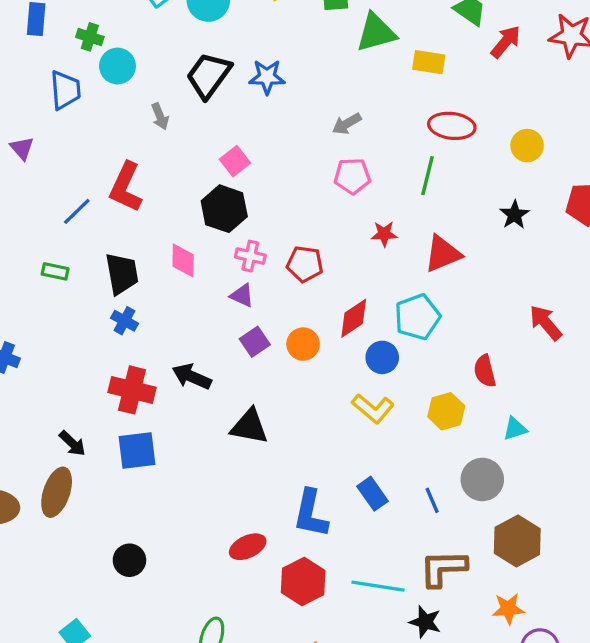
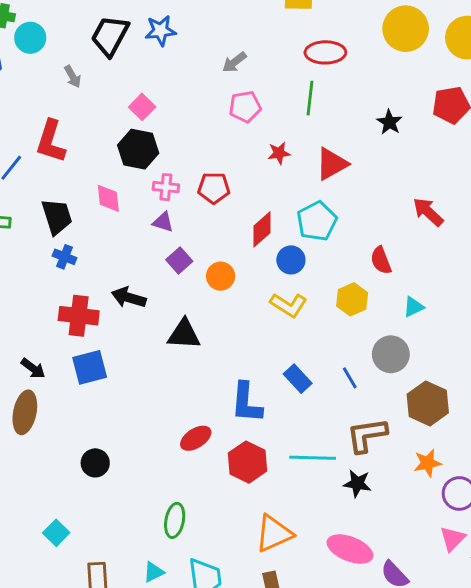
yellow circle: (527, 146) -> (406, 29), moved, size x1.6
orange circle: (303, 344) -> (221, 276), moved

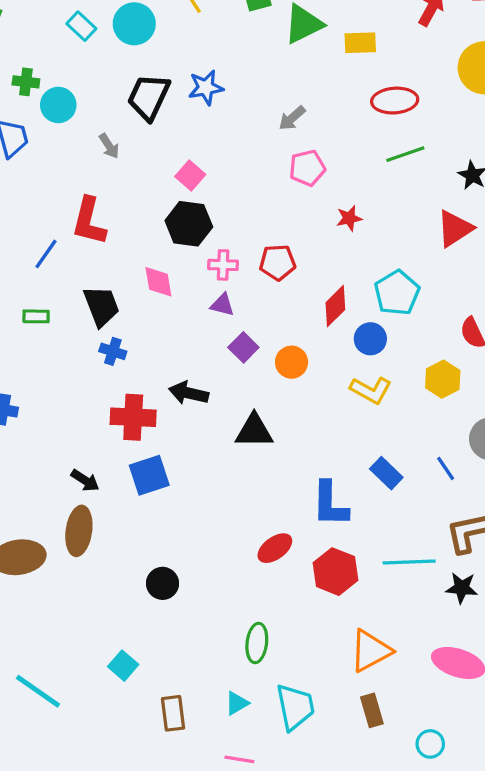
green line: (310, 98) -> (405, 154), moved, turned 68
red triangle: (332, 164) -> (455, 229), moved

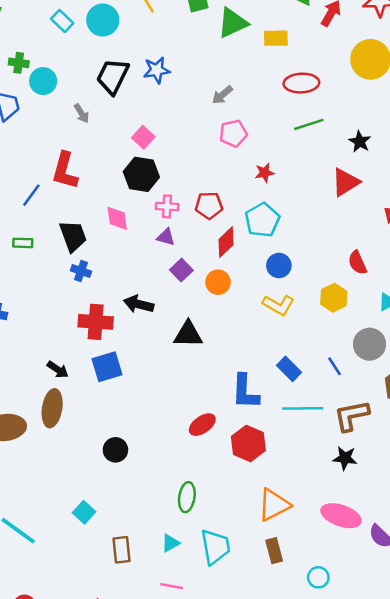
cyan pentagon: (397, 293) -> (262, 220), moved
red diamond: (335, 306) -> (226, 242), moved
cyan line: (409, 562) -> (303, 408), moved

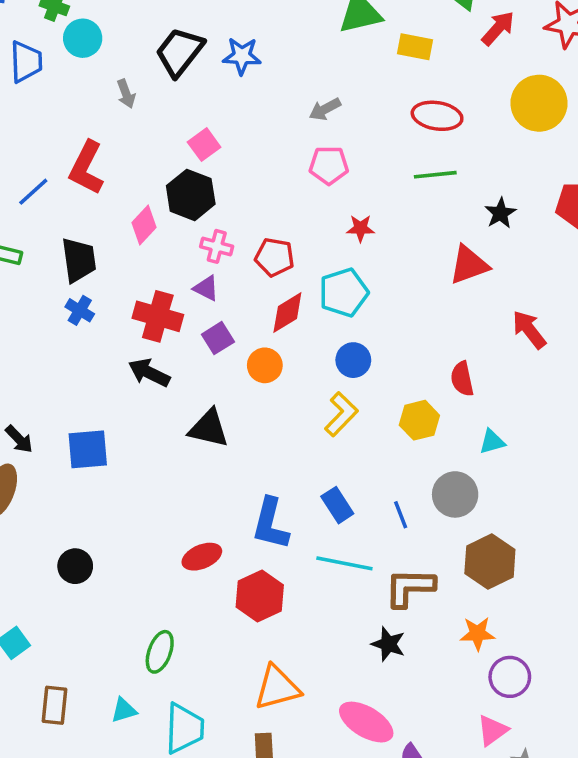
pink diamond: (117, 218) -> (144, 225), moved, turned 40
yellow L-shape: (278, 305) -> (341, 414), turned -88
red cross: (96, 322) -> (158, 316), moved

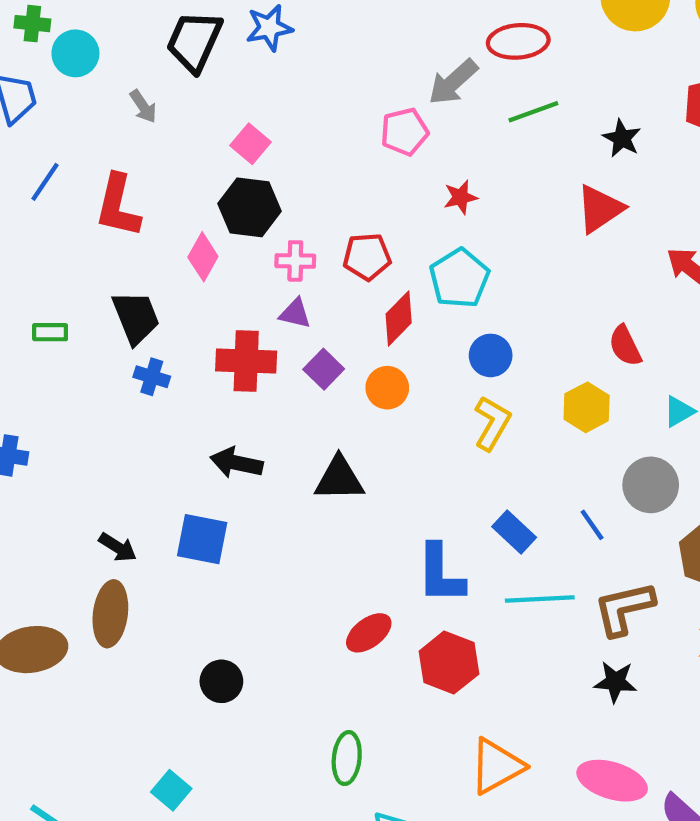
gray arrow: (325, 109) -> (453, 82), moved, size x1.4
blue line: (33, 192) -> (45, 182), moved
black arrow: (149, 373) -> (237, 463), moved
blue square: (88, 449) -> (202, 539), turned 30

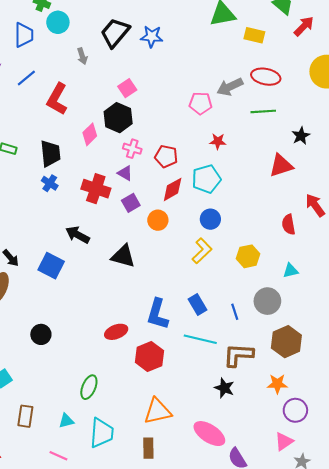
red semicircle: (625, 346) -> (288, 224), moved

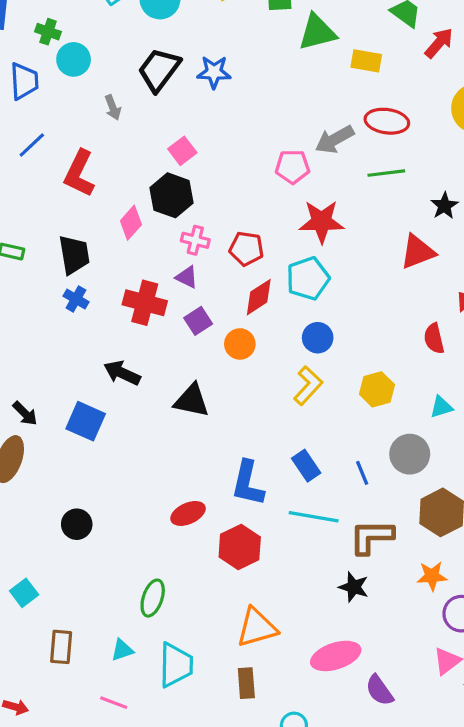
red star: (218, 141) -> (322, 222), size x1.8
pink ellipse: (209, 434) -> (336, 656), turned -48

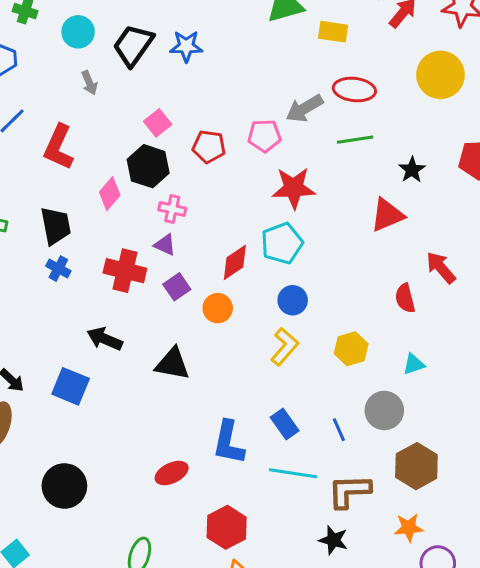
cyan circle: (74, 59) -> (78, 32), moved
red pentagon: (246, 249) -> (209, 147), moved
black circle: (77, 524) -> (64, 486), size x1.5
red hexagon: (240, 547) -> (227, 527), moved

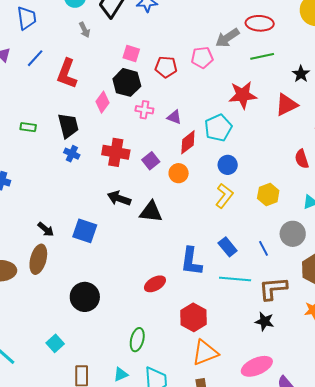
pink square: (158, 123) -> (131, 54), turned -30
red star: (294, 188) -> (243, 95), moved
purple triangle: (165, 245) -> (174, 117), moved
black arrow: (105, 339) -> (119, 198), moved

